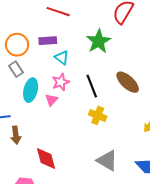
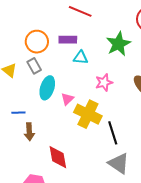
cyan triangle: (62, 58) -> (81, 58), turned -35
pink star: (61, 82) -> (104, 82), moved
black line: (92, 86) -> (113, 133), moved
yellow cross: (98, 115) -> (88, 114), moved, size x1.5

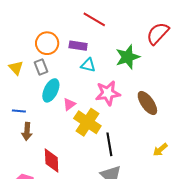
pink star: (104, 82) -> (108, 93), size x1.4

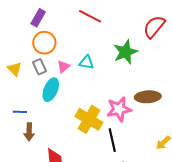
purple rectangle: (78, 46) -> (38, 18), moved, turned -66
pink star: (108, 93) -> (119, 109), moved
brown ellipse: (147, 103) -> (148, 97), turned -55
pink triangle: (69, 104) -> (64, 67), moved

